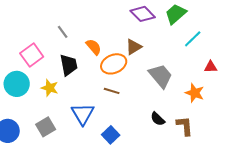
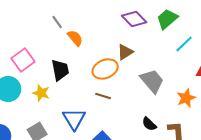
gray line: (63, 32) -> (57, 22), moved
orange semicircle: (94, 47) -> (75, 38), moved
orange star: (195, 93) -> (186, 98), turned 30

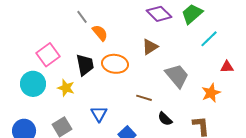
orange ellipse: (105, 69) -> (115, 64), moved, turned 30
brown line: (103, 96) -> (144, 98), moved
blue triangle: (74, 119) -> (99, 114), size x0.7
black semicircle: (149, 124) -> (165, 119), moved

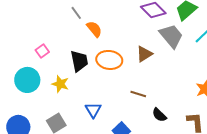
brown triangle: (150, 47) -> (144, 54), moved
pink square: (48, 55) -> (42, 51), size x0.6
gray trapezoid: (177, 76) -> (171, 36), moved

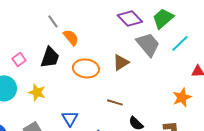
black trapezoid: (79, 61) -> (50, 57), moved, turned 30

